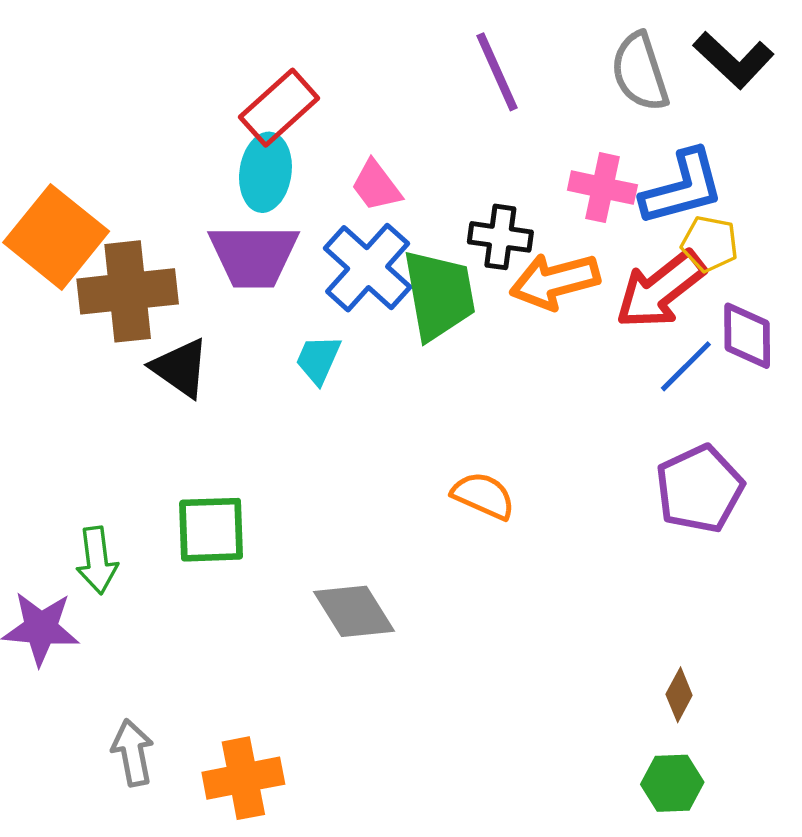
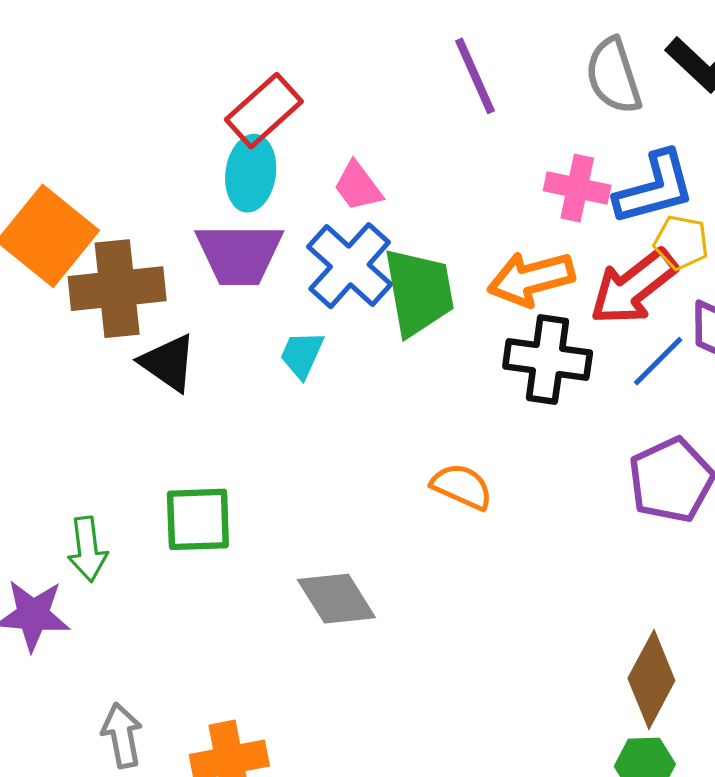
black cross: (500, 237) -> (548, 360), moved, size x1.4
brown diamond: (679, 695) -> (651, 679), size x1.8

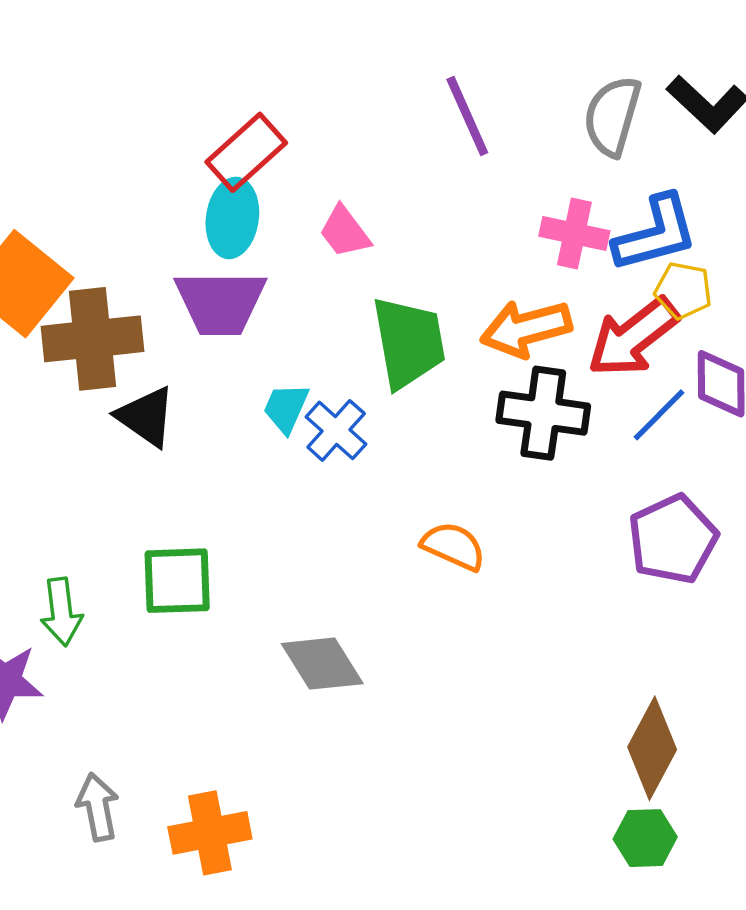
gray semicircle: (614, 76) -> (612, 116), turned 34
blue cross: (350, 266) -> (336, 430), moved, size x0.7

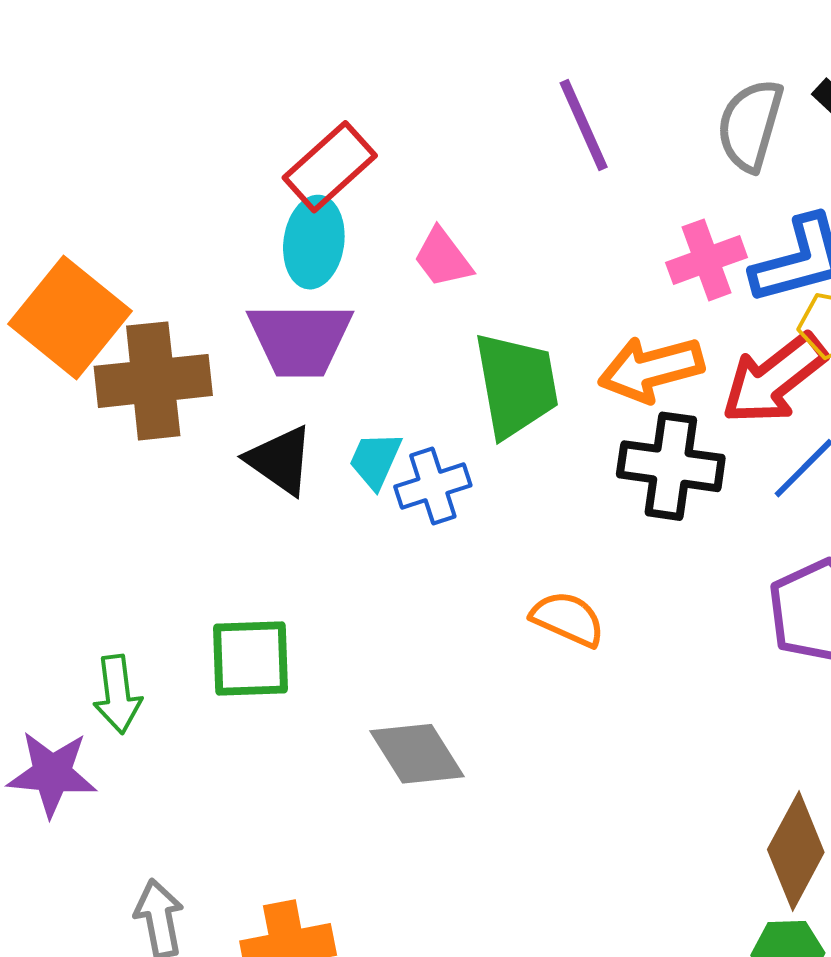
pink cross: (574, 234) -> (707, 260), turned -32
black triangle: (146, 417) -> (280, 460), moved
blue cross: (336, 430) -> (433, 486), turned 30

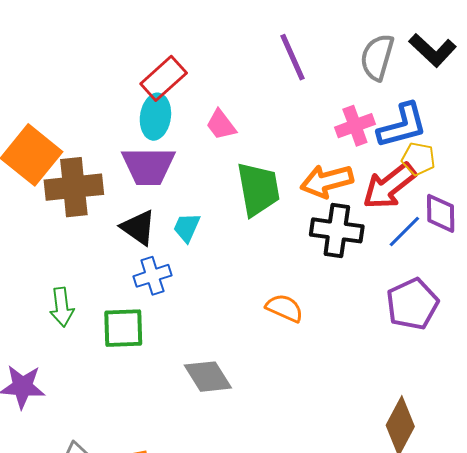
blue cross: (433, 486) -> (152, 276), moved
green arrow: (118, 694) -> (62, 307), moved

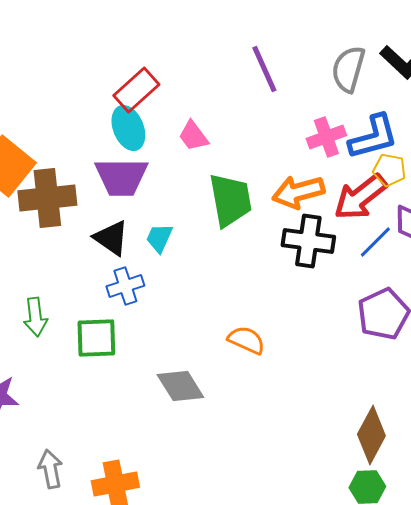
cyan ellipse: (155, 117) -> (128, 128), turned -30
orange semicircle: (284, 308) -> (246, 340), moved

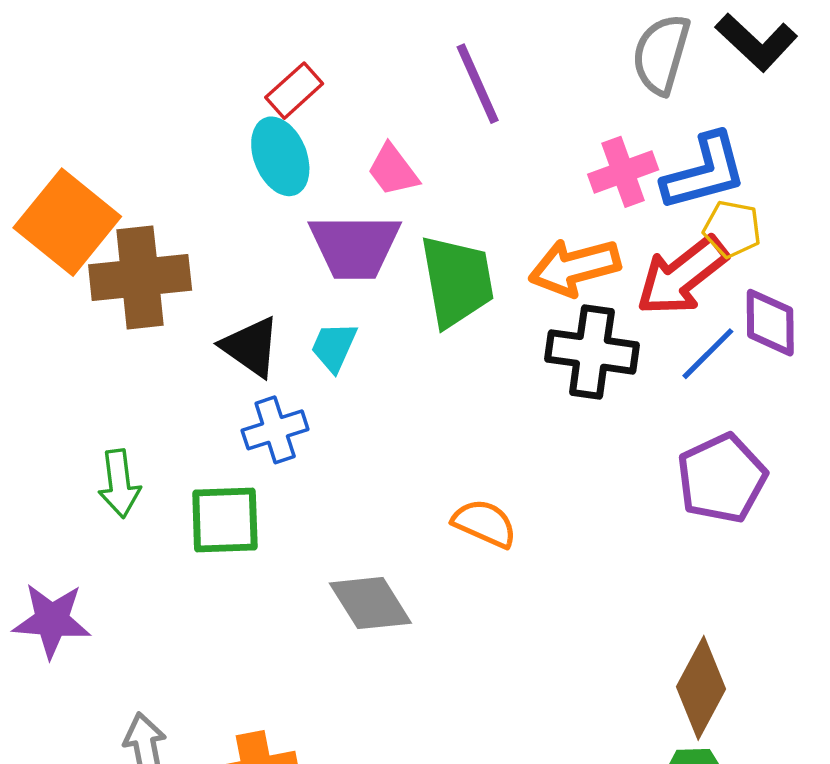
purple line: (264, 69) -> (478, 84), moved
red rectangle: (136, 90) -> (294, 91), size x0.7
purple trapezoid: (121, 177) -> (355, 246), moved

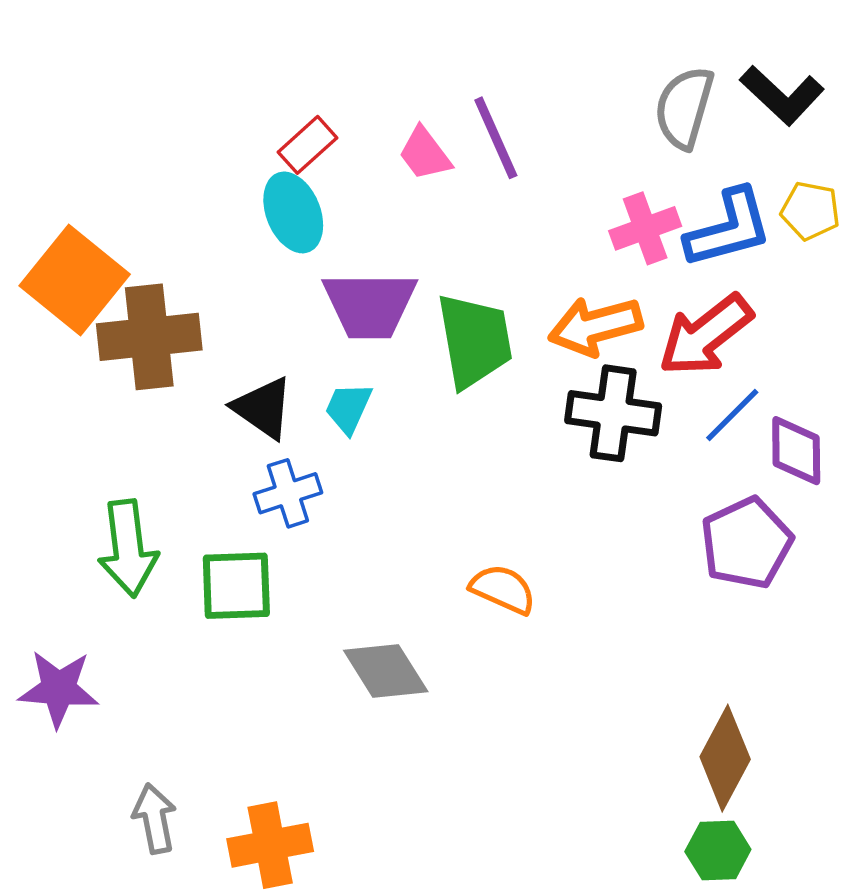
pink trapezoid: (393, 170) -> (425, 154), moved
yellow pentagon: (732, 229) -> (810, 211), moved
purple diamond: (770, 323) -> (796, 451), moved
green arrow: (119, 484) -> (128, 548), size x1.4

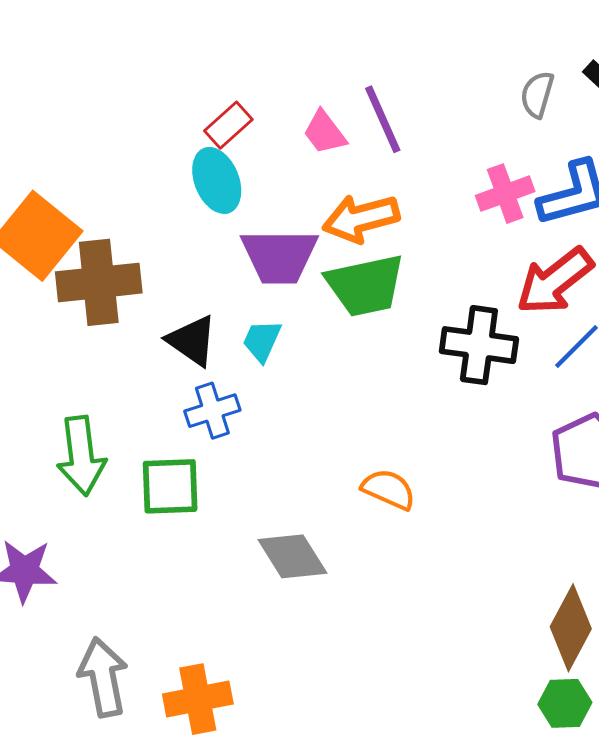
gray semicircle: (684, 108) -> (537, 95), size x0.7
orange arrow: (595, 326) -> (361, 218), moved
green trapezoid: (475, 340) -> (365, 285), turned 88
gray arrow: (155, 818) -> (103, 677), size x1.4

